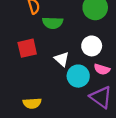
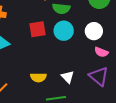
white triangle: (62, 59) -> (68, 77), moved
cyan circle: (78, 76) -> (64, 31), moved

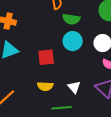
red square: (37, 29) -> (46, 57), moved

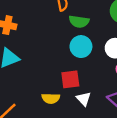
red square: (46, 57) -> (70, 79), moved

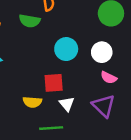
green semicircle: (79, 22) -> (30, 21), moved

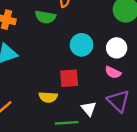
pink semicircle: (109, 78) -> (113, 72), moved
white triangle: (67, 104) -> (89, 109), moved

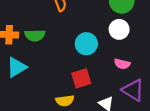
green semicircle: (45, 17) -> (35, 35), moved
white circle: (117, 48) -> (119, 29), moved

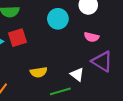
red square: (81, 78) -> (17, 38), moved

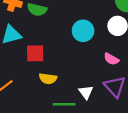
red square: (17, 38) -> (35, 53), moved

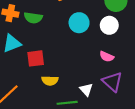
cyan circle: (83, 31) -> (79, 23), moved

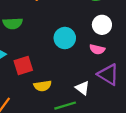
cyan circle: (79, 23) -> (65, 38), moved
white circle: (109, 25) -> (102, 25), moved

